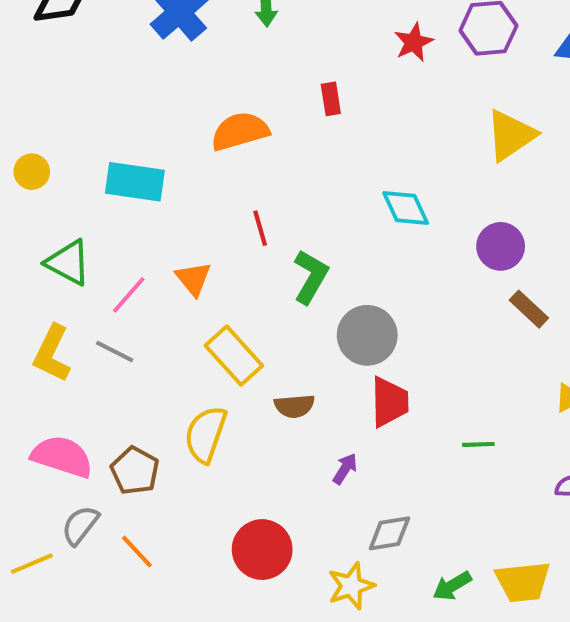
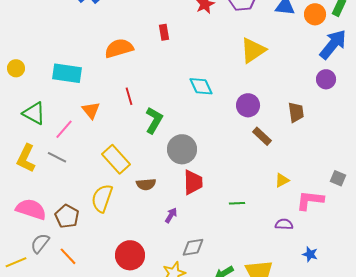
orange triangle: (193, 279) -> (91, 110), moved

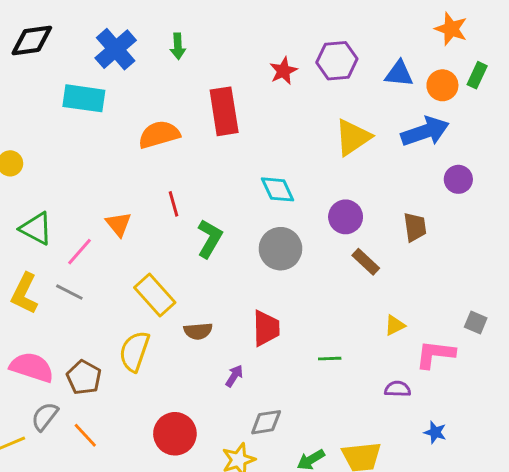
red rectangle: (164, 32) -> (224, 111), size x2.0
blue arrow: (333, 44) -> (425, 132), moved, turned 32
cyan rectangle: (67, 73) -> (84, 98), moved
gray circle: (182, 149) -> (280, 249), moved

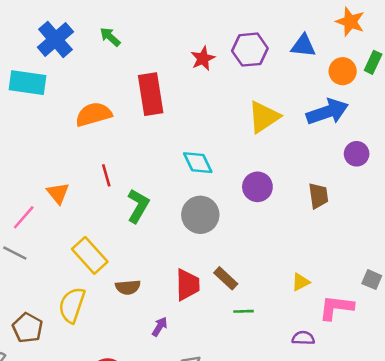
green arrow: (178, 46) -> (110, 37), turned 135
blue triangle: (399, 74) -> (303, 46), moved
brown rectangle: (366, 262) -> (226, 278), moved

